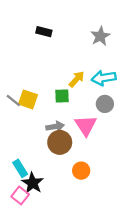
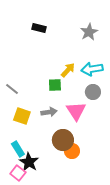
yellow square: (28, 99) -> (22, 116), moved
brown circle: (60, 142) -> (63, 140), moved

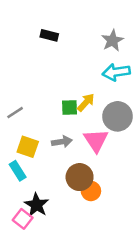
cyan arrow: (92, 69) -> (116, 72), moved
yellow arrow: (68, 70) -> (86, 102), moved
gray line: (12, 89) -> (15, 113), turned -72
gray circle: (93, 92) -> (117, 116), size x1.5
cyan rectangle: (18, 149) -> (18, 171), moved

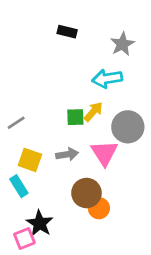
black rectangle: (49, 35) -> (67, 32), moved
cyan arrow: (116, 72) -> (107, 79), moved
pink square: (23, 219) -> (24, 238), turned 30

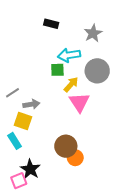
cyan arrow: (107, 79) -> (69, 55), moved
green square: (75, 117) -> (57, 70), moved
gray circle: (128, 127) -> (97, 71), moved
pink triangle: (104, 153) -> (79, 102), moved
gray arrow: (67, 154) -> (31, 104), moved

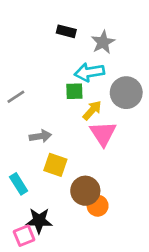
gray star: (93, 33) -> (103, 42), moved
gray line: (12, 93) -> (16, 97), moved
yellow square: (23, 121) -> (55, 165), moved
black star: (30, 169) -> (39, 221), turned -30

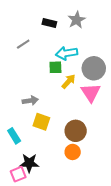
gray star: (103, 42) -> (77, 20), moved
gray line: (16, 97) -> (23, 44), moved
pink triangle: (103, 133) -> (91, 92), moved
brown circle: (85, 191) -> (76, 131), moved

